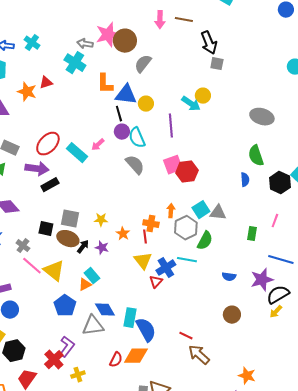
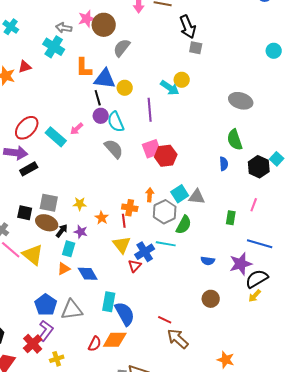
pink star: (108, 35) -> (87, 19), size x0.7
cyan rectangle: (92, 276) -> (69, 249), moved, turned 56
blue pentagon: (65, 306) -> (46, 305), moved
blue diamond: (105, 310) -> (88, 274), moved

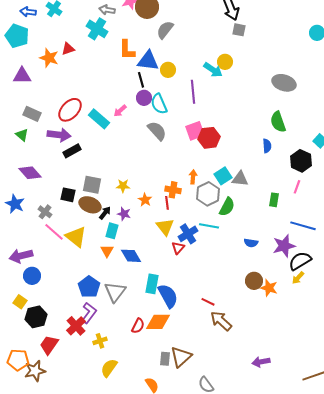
black hexagon: (259, 167) -> (301, 161), moved
orange triangle: (64, 269) -> (107, 251), turned -32
gray triangle: (72, 310) -> (115, 292), turned -45
orange star: (226, 360) -> (269, 288), moved

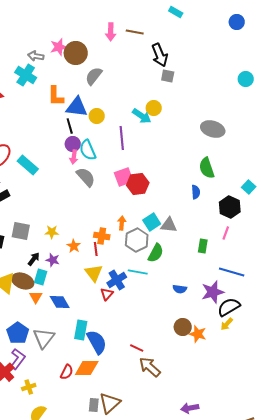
pink arrow: (120, 111) -> (74, 157), moved, turned -40
brown ellipse: (90, 205) -> (23, 281), moved

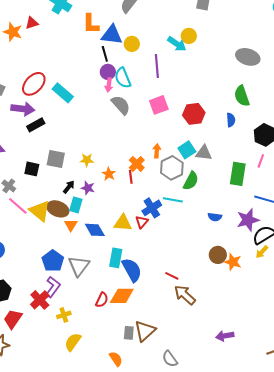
red hexagon: (138, 184) -> (194, 114), moved
orange cross: (102, 236) -> (137, 164), turned 35
green rectangle: (203, 246) -> (238, 174), size x1.6
yellow triangle: (94, 273) -> (123, 223), moved, turned -48

